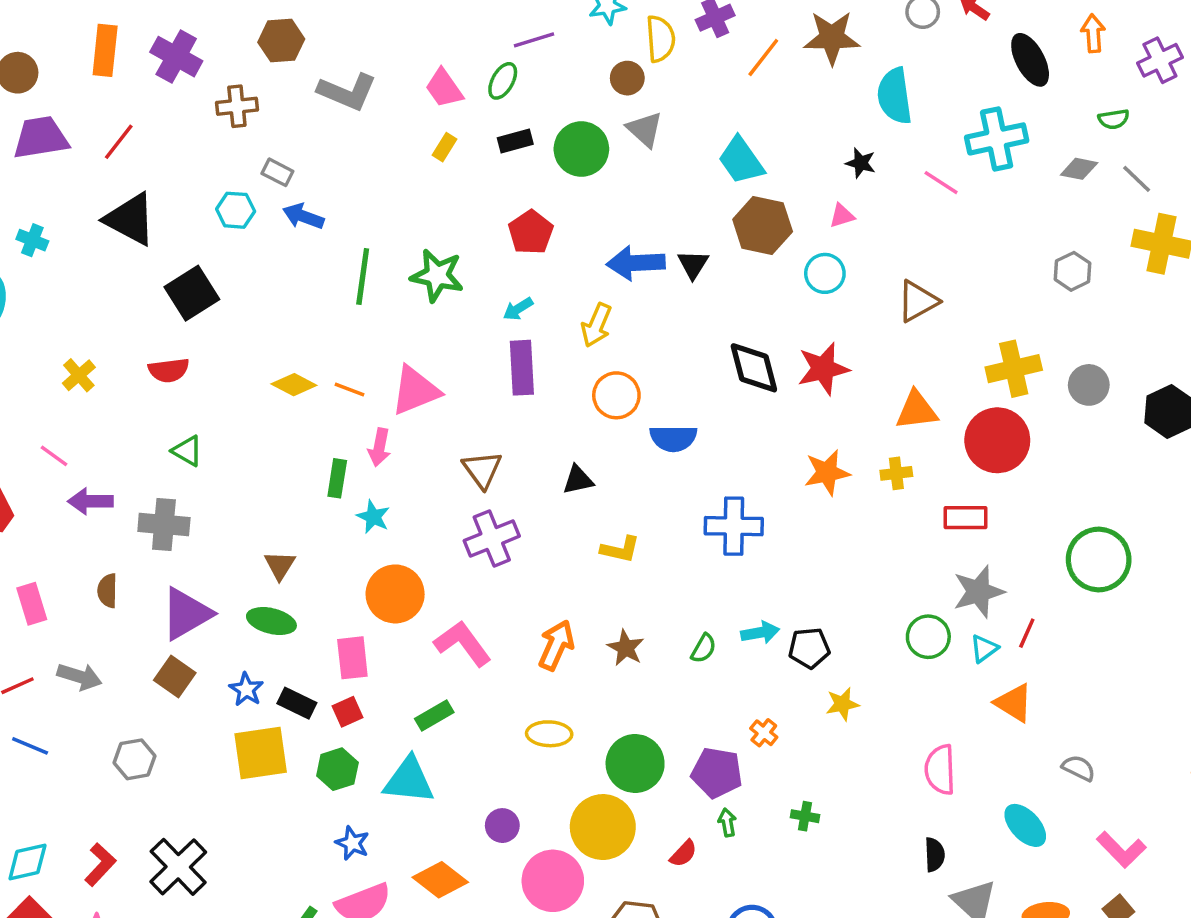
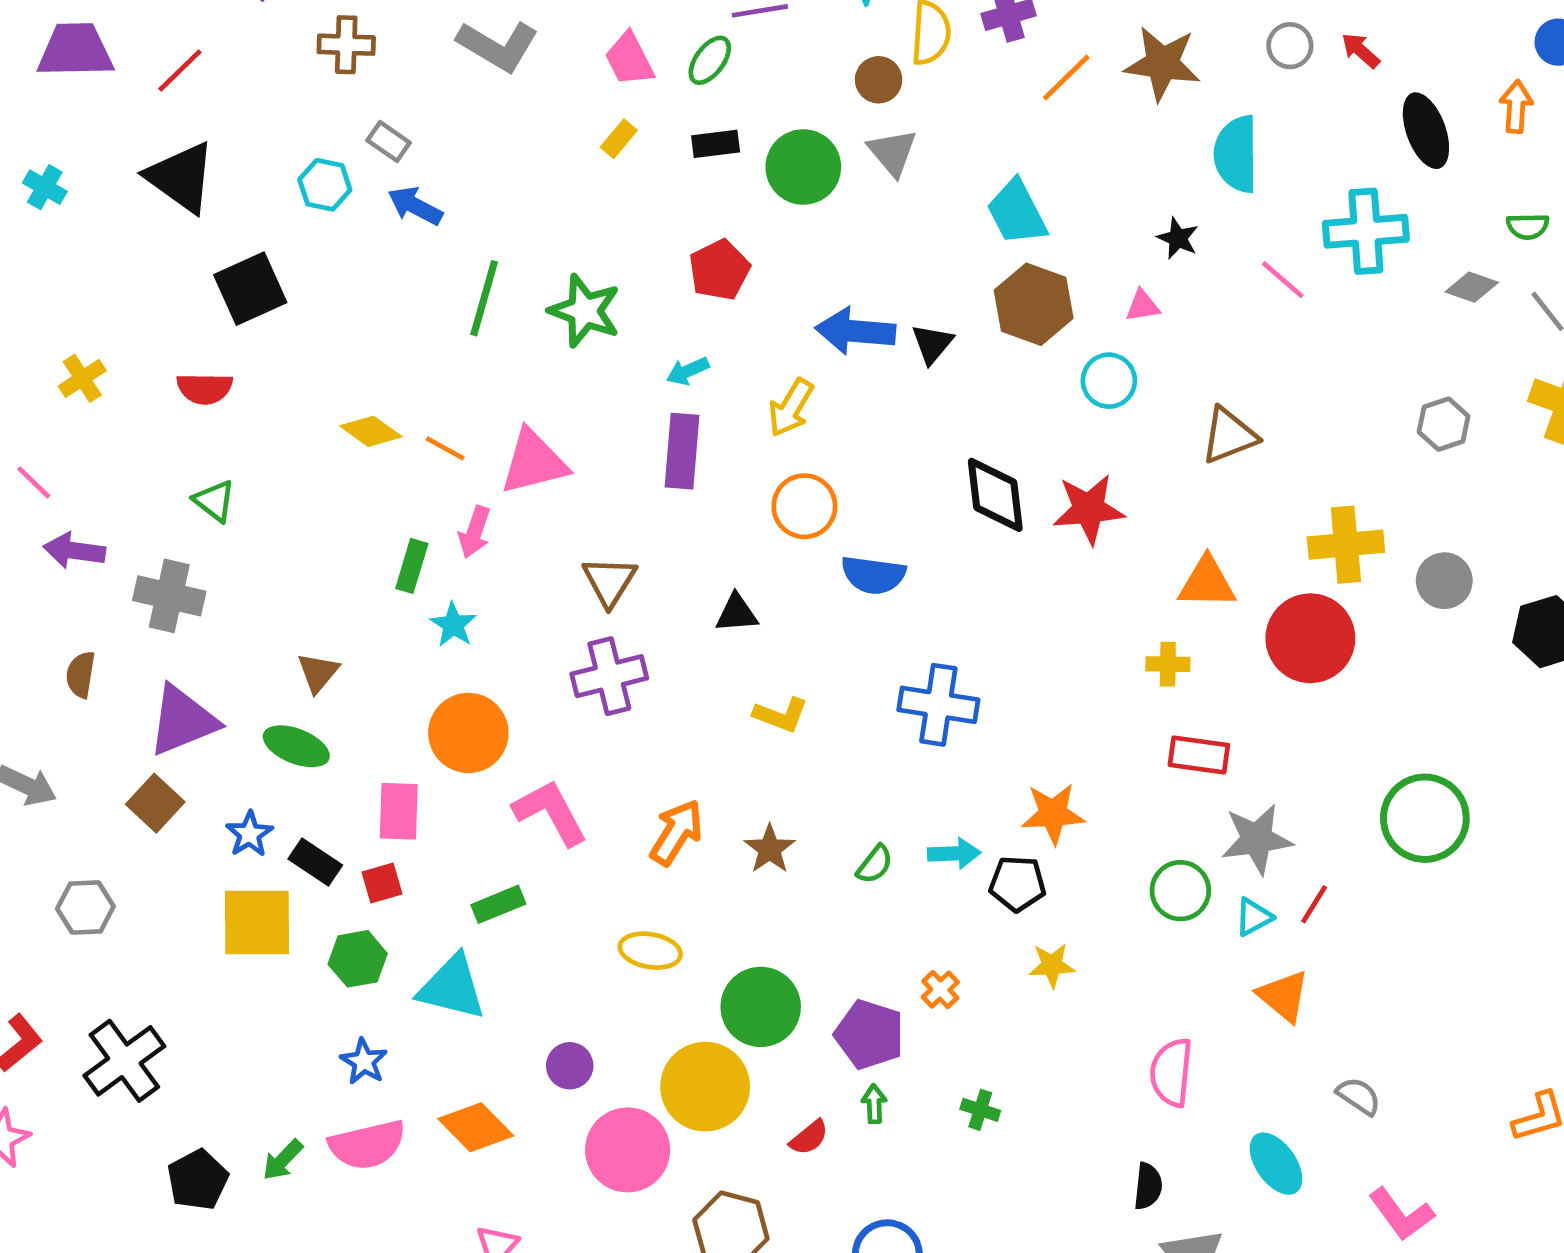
orange star: (827, 472) -> (1053, 814), moved
red rectangle: (965, 518) -> (1199, 755), moved

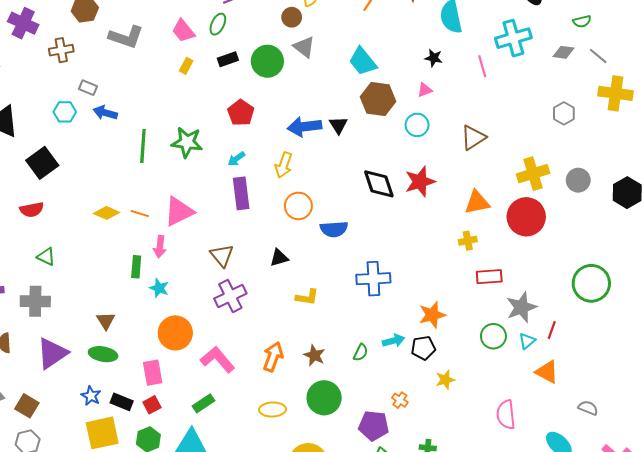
pink line: (1283, 280) -> (482, 66), turned 45
brown square: (155, 803) -> (27, 406), moved
green circle: (761, 1007) -> (324, 398), moved

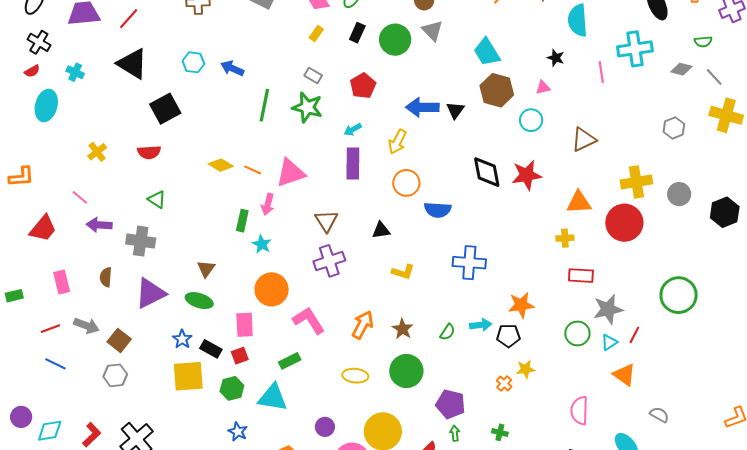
black rectangle: (228, 59) -> (357, 33), turned -54
gray rectangle: (88, 88) -> (313, 75), moved
orange cross: (400, 400) -> (504, 384), moved

